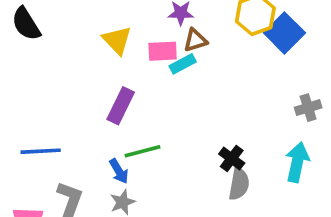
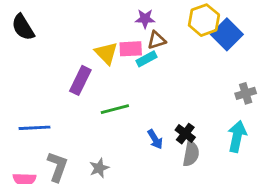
yellow triangle: (117, 40) -> (106, 53), moved
purple rectangle: (121, 106) -> (80, 80), moved
green line: (143, 151) -> (115, 109), moved
blue arrow: (119, 171) -> (155, 139), moved

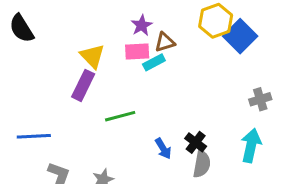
purple star: (145, 19) -> (142, 25), moved, turned -30
yellow triangle: (106, 53) -> (92, 56), moved

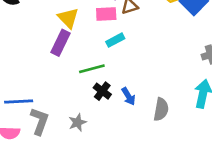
cyan rectangle: (154, 62) -> (115, 40), moved
blue line: (34, 136) -> (19, 102), moved
black cross: (196, 142) -> (102, 91), moved

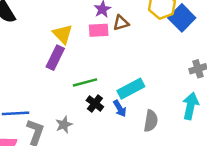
cyan rectangle: (115, 40) -> (131, 89), moved, size x1.5
gray star: (77, 122) -> (64, 125), moved

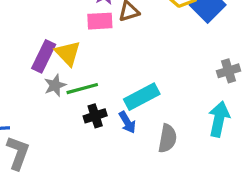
yellow triangle: (63, 34) -> (68, 53), moved
black cross: (95, 104) -> (95, 116), turned 35
gray star: (64, 125) -> (55, 85), moved

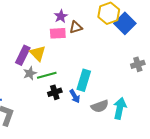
cyan rectangle: (142, 97) -> (84, 80), turned -45
cyan arrow: (219, 119) -> (120, 108), moved
gray semicircle: (167, 138) -> (100, 106), turned 60

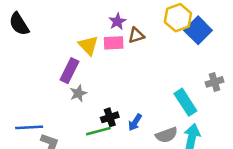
yellow triangle: (38, 53) -> (88, 45), moved
green line: (47, 75) -> (98, 131), moved
cyan rectangle: (84, 80) -> (185, 102), moved, turned -50
blue arrow: (75, 96) -> (135, 122), turned 64

